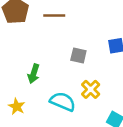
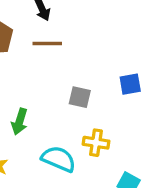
yellow cross: (91, 89) -> (96, 143), turned -36

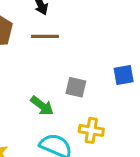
green arrow: (20, 122) -> (42, 106), moved, turned -70

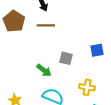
yellow cross: (91, 130) -> (87, 87), moved

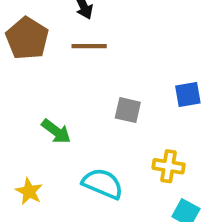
green arrow: (44, 70) -> (56, 131), moved

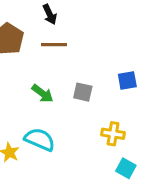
green arrow: (56, 131) -> (42, 93), moved
cyan semicircle: (103, 184) -> (40, 139), moved

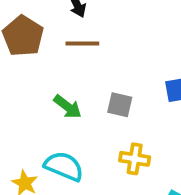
yellow cross: (113, 134) -> (135, 159), moved

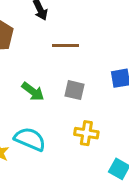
brown line: (82, 43) -> (66, 45), moved

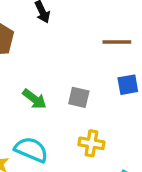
brown line: (66, 45) -> (117, 42), moved

